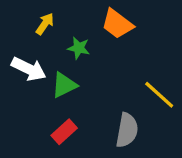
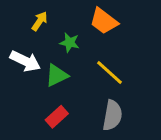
yellow line: (159, 95) -> (110, 73), moved

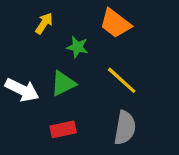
white arrow: (25, 61) -> (22, 90), moved
red rectangle: (57, 117) -> (63, 129), turned 30

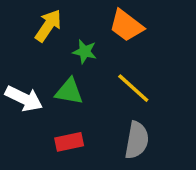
yellow arrow: (44, 23) -> (48, 26), size x1.4
green triangle: (63, 83) -> (69, 92), turned 36

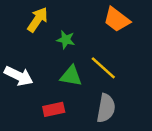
orange trapezoid: (126, 26) -> (117, 20), moved
green triangle: (69, 92) -> (71, 76), moved

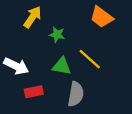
gray semicircle: (106, 108) -> (76, 94), moved
red rectangle: (54, 109) -> (34, 92), moved

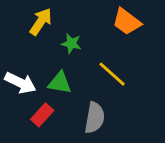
green triangle: (62, 66) -> (60, 83), moved
red rectangle: (34, 92) -> (42, 115), turned -36

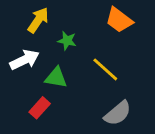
white arrow: (20, 83) -> (25, 60), moved, turned -52
gray semicircle: (95, 118) -> (118, 113), moved, turned 40

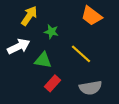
red rectangle: (40, 108) -> (52, 83), moved
gray semicircle: (118, 113) -> (90, 88), turned 30

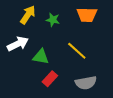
orange trapezoid: (92, 16) -> (87, 15), turned -35
green star: (51, 32) -> (53, 20), moved

